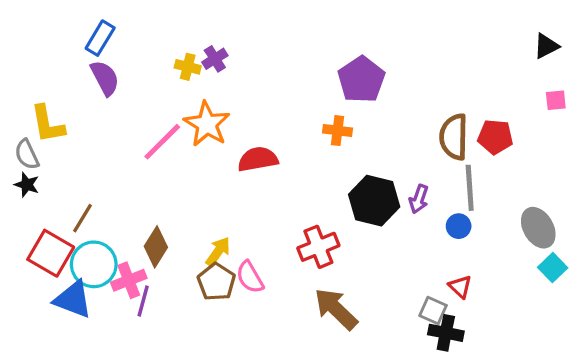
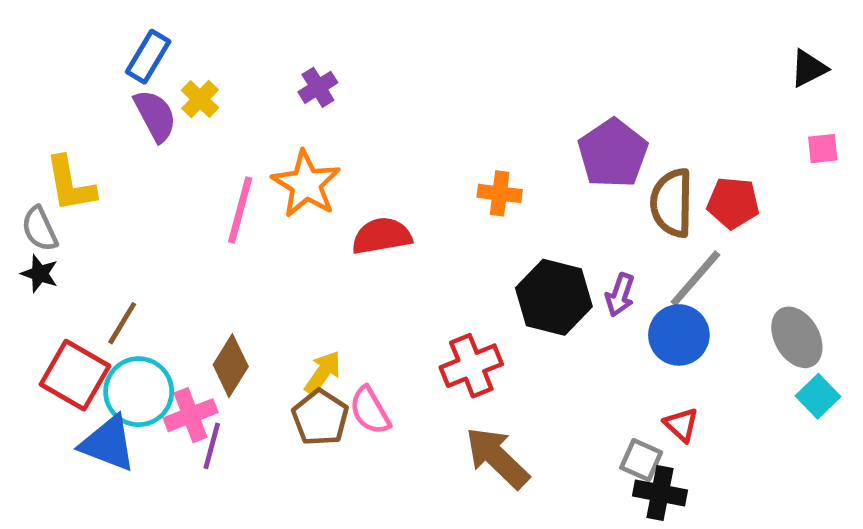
yellow cross: (188, 67) -> (200, 99), moved, turned 30
purple pentagon: (361, 80) -> (613, 153), moved
pink line: (162, 142) -> (240, 210), turned -30
gray line: (470, 188) -> (695, 278), turned 45
blue circle: (459, 226) -> (679, 335), size x1.6

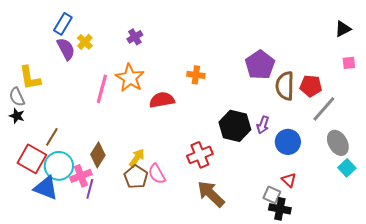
orange cross: (500, 193) -> (196, 75), moved
gray line: (695, 278) -> (324, 109), moved

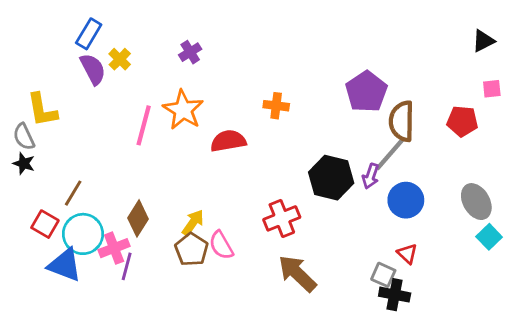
red pentagon: (311, 86) -> (462, 121), moved
gray line: (324, 109) -> (390, 154), moved
red square: (32, 159) -> (45, 224), size x0.7

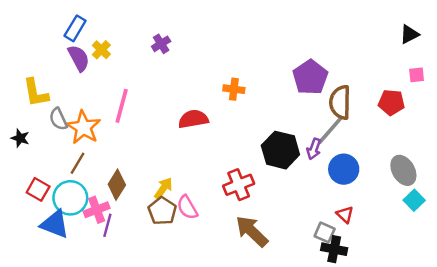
orange star: (183, 110) -> (83, 127), moved
gray semicircle: (24, 137) -> (58, 119), moved
brown line: (73, 193) -> (77, 163), moved

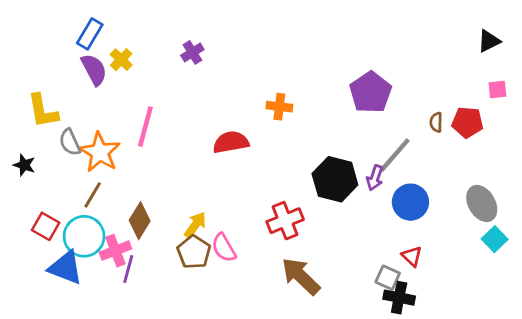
brown semicircle: (340, 102) -> (436, 122), moved, size x0.5

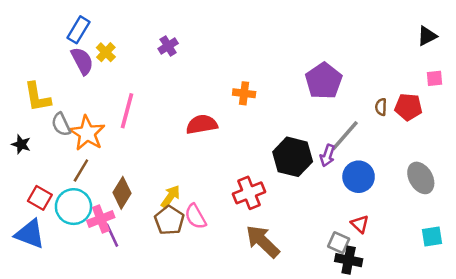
cyan square: (495, 239) -> (432, 236), moved, turned 35
blue triangle: (66, 268) -> (30, 234), moved
purple line: (128, 269) -> (112, 235), turned -40

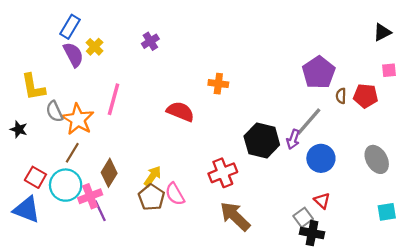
purple pentagon: (324, 81) -> (319, 72), moved
red semicircle: (202, 124) -> (180, 111), turned 32
gray square: (339, 243) -> (303, 217), turned 30

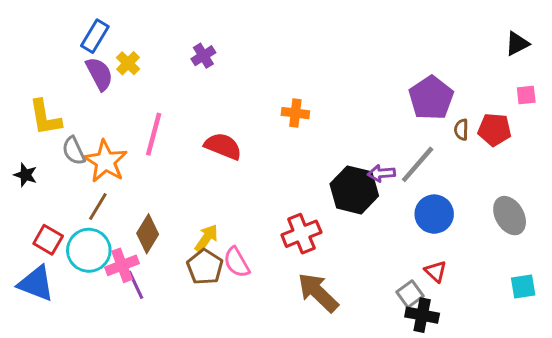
red semicircle: (180, 111) -> (223, 146), moved
purple arrow: (293, 139) -> (381, 173), moved, turned 66

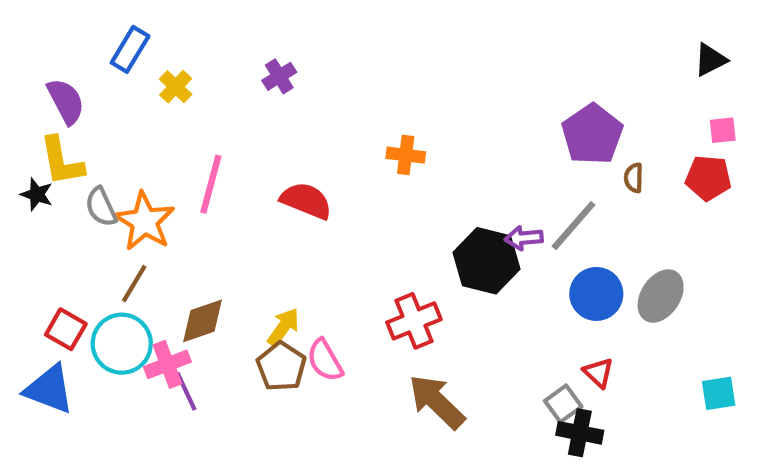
purple semicircle: (99, 74) -> (66, 101), moved
red pentagon: (494, 130) -> (708, 178), moved
black star: (25, 175) -> (37, 194), moved
gray ellipse: (510, 216) -> (661, 296), moved, turned 63
brown diamond: (148, 234) -> (203, 321), turned 39

